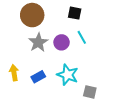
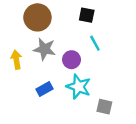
gray star: (38, 42) -> (45, 49), turned -30
purple circle: (62, 42) -> (71, 60), moved
yellow arrow: (14, 73) -> (16, 60), moved

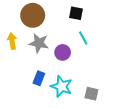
yellow arrow: (16, 60) -> (12, 41), moved
cyan star: (79, 87) -> (62, 86), moved
blue rectangle: (45, 89) -> (39, 78), turned -40

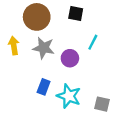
black square: (76, 13) -> (76, 14), moved
cyan line: (83, 38) -> (93, 42), turned 56

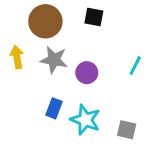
cyan line: (93, 42) -> (135, 66), moved

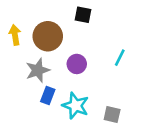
brown circle: (45, 21) -> (48, 36), moved
yellow arrow: (17, 57) -> (15, 35), moved
gray star: (54, 60) -> (38, 70), moved, turned -30

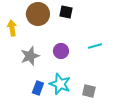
brown circle: (48, 36) -> (38, 14), moved
cyan line: (120, 58) -> (95, 46), turned 48
blue rectangle: (48, 96) -> (38, 88), moved

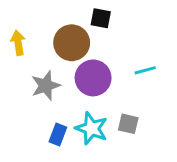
brown circle: (38, 14) -> (72, 43), moved
purple circle: (61, 51) -> (93, 78), size x1.5
gray square: (89, 91) -> (128, 124), moved

